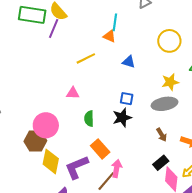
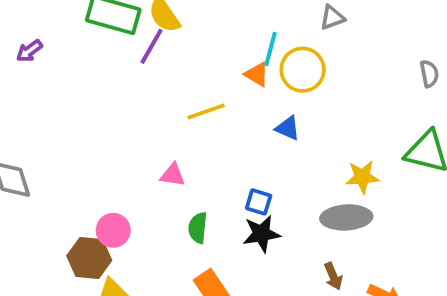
yellow circle: (169, 41) -> (303, 70), moved
blue square: (127, 99) -> (259, 202), moved
pink circle: (46, 125) -> (113, 230), size x0.7

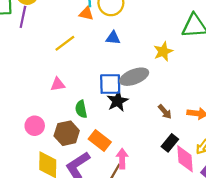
blue square: (259, 202) -> (110, 84), size x1.5
gray ellipse: (346, 217) -> (134, 77), moved
brown hexagon: (89, 258) -> (67, 133), moved

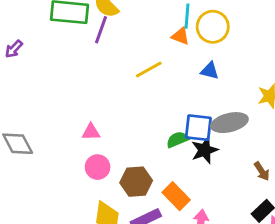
pink triangle: (58, 84) -> (91, 132), moved
green semicircle: (81, 109) -> (177, 139), moved, turned 72

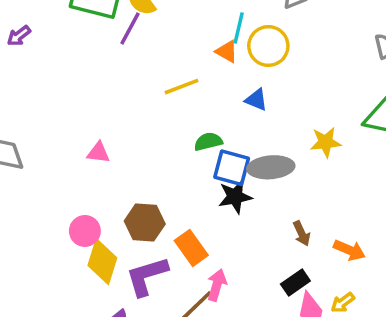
green semicircle: (177, 139) -> (208, 142), moved
pink circle: (98, 167) -> (85, 231), moved

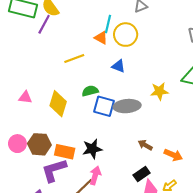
black star: (235, 197) -> (92, 149), moved
brown hexagon: (145, 223) -> (39, 144), moved
brown arrow: (302, 233) -> (145, 145), turned 144
orange rectangle: (191, 248) -> (65, 152), moved, turned -42
yellow diamond: (102, 262) -> (58, 104), moved

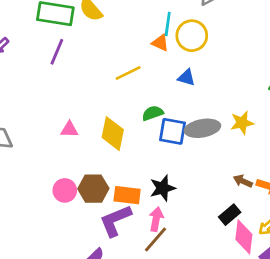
purple line: (44, 24) -> (57, 52), moved
yellow star: (159, 91) -> (242, 123), moved
brown arrow: (145, 145) -> (243, 181), moved
pink arrow: (95, 175) -> (156, 219), moved

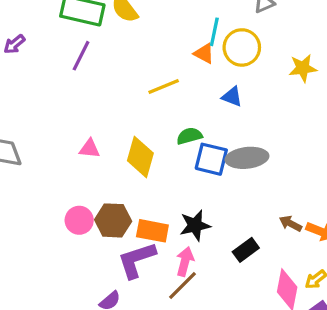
yellow star: (242, 123) -> (303, 68), moved
black rectangle: (230, 215) -> (246, 250), moved

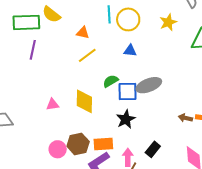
orange triangle: (204, 53) -> (83, 33), moved
black star: (195, 225) -> (126, 119), moved
black rectangle: (246, 250) -> (153, 149), moved

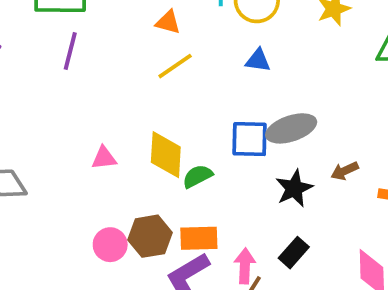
green semicircle: (111, 81) -> (197, 176), moved
brown arrow: (185, 118) -> (345, 171), moved, turned -40
black star: (126, 119) -> (294, 188), moved

